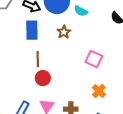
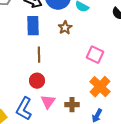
red circle: (43, 78) -> (37, 81), moved
orange cross: (99, 91) -> (100, 87), size x1.5

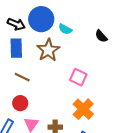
brown star: (65, 28) -> (48, 50), size x1.6
brown line: (39, 55) -> (22, 77), turned -63

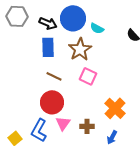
pink square: (78, 77) -> (88, 76), moved
red circle: (20, 103) -> (52, 102), size x1.5

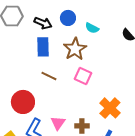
blue circle: (73, 18) -> (68, 18), size x0.6
red circle: (52, 102) -> (23, 102), moved

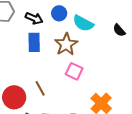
cyan semicircle: (92, 28) -> (83, 23), size x1.5
brown line: (49, 76) -> (40, 88), moved, turned 35

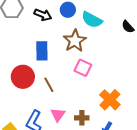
blue rectangle: (34, 42) -> (42, 51), moved
red circle: (14, 97) -> (23, 77), moved

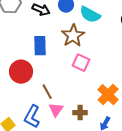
brown line: (49, 85) -> (47, 92), moved

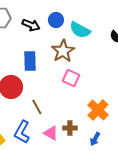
pink triangle: (56, 110) -> (51, 133), moved, turned -35

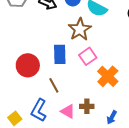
blue rectangle: (30, 61) -> (60, 54), moved
pink square: (71, 78) -> (88, 56), turned 30
orange cross: (98, 110) -> (108, 76), moved

